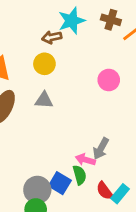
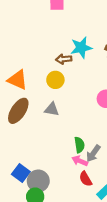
green semicircle: (80, 175) -> (79, 145), moved
blue square: (60, 183) -> (21, 173), moved
red semicircle: (105, 191) -> (86, 179), moved

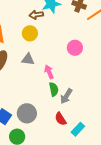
pink arrow: (80, 161) -> (49, 72), moved, turned 48
gray circle: (38, 181) -> (27, 113), moved

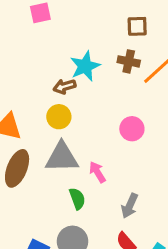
gray triangle: (28, 59) -> (62, 157), size x1.6
green semicircle: (54, 89) -> (77, 199), moved

